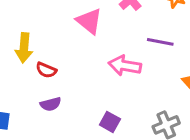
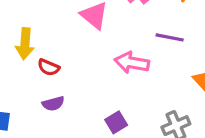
purple square: (110, 122) -> (116, 122), turned 30

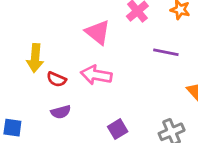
pink arrow: (132, 63) -> (96, 75), moved

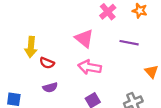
pink triangle: (98, 32) -> (84, 38), moved
pink arrow: (96, 75) -> (90, 67), moved

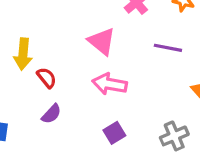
red semicircle: (47, 63) -> (47, 78), turned -152
purple semicircle: (50, 87) -> (51, 114), turned -32

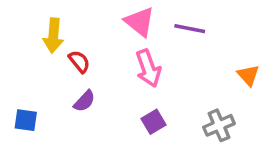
purple line: (168, 48) -> (190, 29), moved
pink arrow: (110, 84) -> (148, 68), turned -120

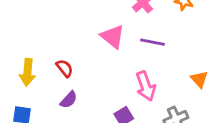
yellow arrow: (53, 36) -> (27, 72), moved
pink arrow: (148, 68) -> (146, 86), moved

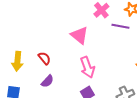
purple line: (153, 42) -> (120, 26), moved
pink arrow: (146, 86) -> (87, 67), moved

